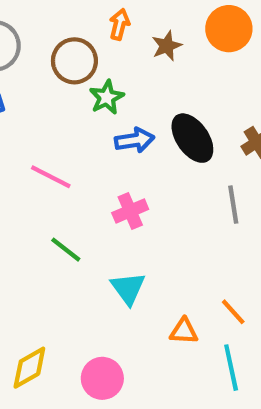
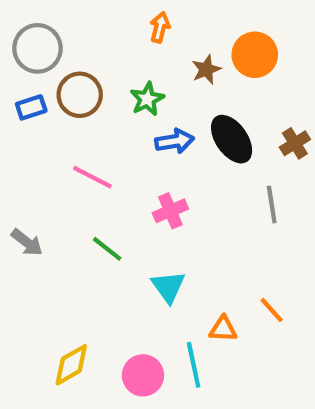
orange circle: (229, 29) -> (255, 55), moved
brown star: (167, 46) -> (206, 69), moved
brown circle: (74, 61) -> (80, 95), moved
cyan line: (231, 368) -> (194, 365), moved

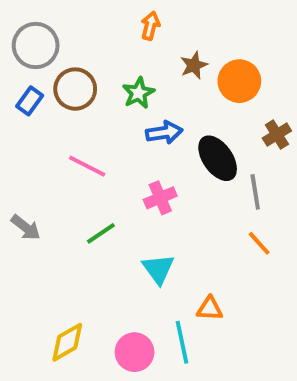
orange circle: (255, 55) -> (239, 81), moved
blue rectangle: (31, 107) -> (30, 101), turned -36
black ellipse: (232, 139) -> (218, 158), moved
green line: (107, 249) -> (101, 233), turned -72
orange line: (272, 310) -> (259, 243), moved

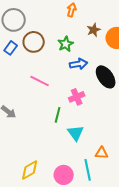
green line: (101, 233) -> (58, 115), moved, turned -42

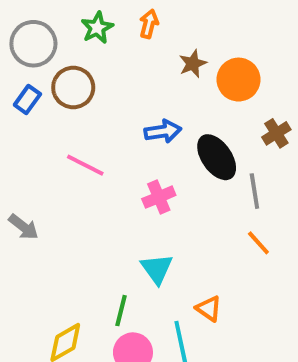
green star: (66, 44) -> (97, 28), moved
green line: (58, 115) -> (121, 311), moved
orange triangle: (102, 153) -> (209, 309), turned 32

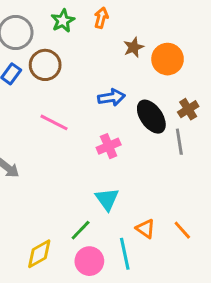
brown cross: (276, 133) -> (188, 109), moved
orange line: (258, 243) -> (182, 230), moved
green line: (121, 311) -> (81, 230), turned 30

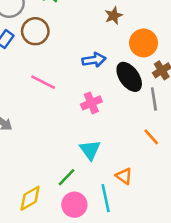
orange circle: (168, 59) -> (144, 43), moved
orange line: (182, 230) -> (151, 137), moved

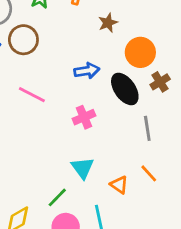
gray line: (154, 99) -> (147, 128), moved
orange line: (151, 137) -> (149, 173), moved
orange triangle: (124, 176) -> (119, 185), moved

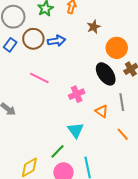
blue arrow: (87, 71) -> (56, 41), moved
orange triangle: (119, 185) -> (102, 111), moved

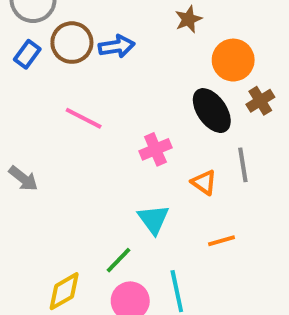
orange line: (123, 134) -> (221, 241), moved, turned -64

